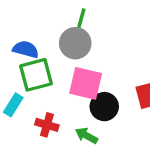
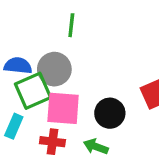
gray circle: (75, 43) -> (54, 69), moved
pink square: (86, 83) -> (63, 108), moved

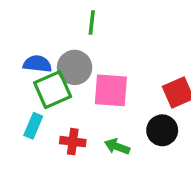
pink square: (63, 108) -> (111, 90), moved
black circle: (110, 113) -> (162, 130), moved

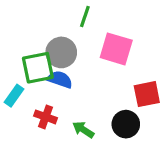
blue semicircle: (37, 64) -> (60, 79), moved
pink square: (111, 90) -> (116, 49), moved

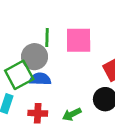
green line: (85, 17) -> (47, 37), moved
green arrow: (83, 130) -> (72, 114), turned -42

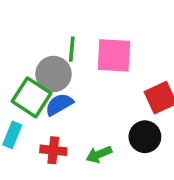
green square: (19, 75) -> (32, 97), turned -32
blue semicircle: (40, 79) -> (59, 104), turned -35

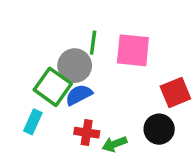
red cross: (53, 150) -> (87, 133), moved

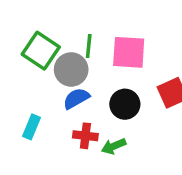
green square: (53, 87) -> (41, 51), moved
black circle: (159, 129) -> (125, 104), moved

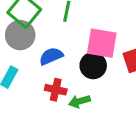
pink square: (129, 52) -> (102, 43), moved
gray circle: (71, 69) -> (20, 35), moved

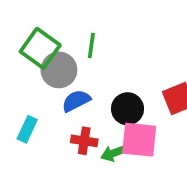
gray circle: (20, 35) -> (59, 70), moved
pink square: (102, 43) -> (139, 140), moved

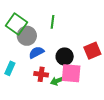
green line: (91, 45) -> (52, 22), moved

